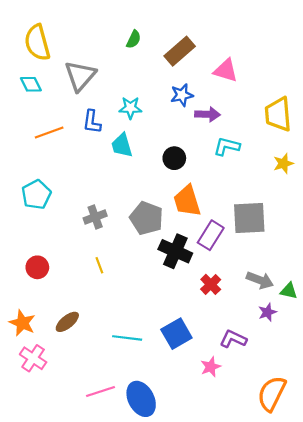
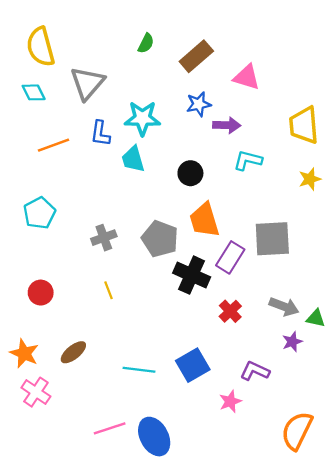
cyan star: (130, 108) -> (142, 118), size x1.4

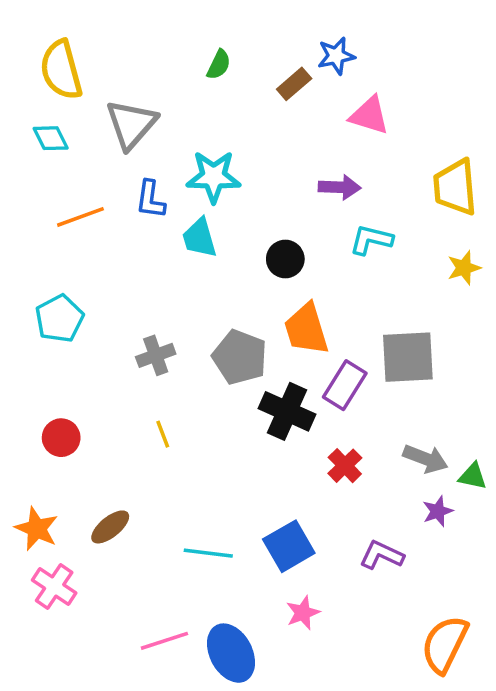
brown rectangle: (196, 56) -> (294, 84), size x0.7
blue star: (199, 104) -> (336, 56), moved
pink star: (230, 401) -> (303, 613), moved

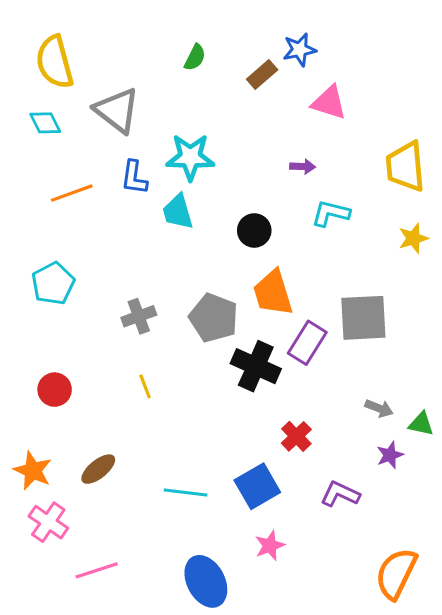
gray triangle: (131, 124) -> (117, 110), turned -33
purple arrow: (340, 187) -> (303, 167), size x0.7
gray arrow: (425, 459) -> (379, 408), size x0.7
red cross: (345, 466) -> (296, 436), moved
pink line: (164, 641) -> (97, 570), moved

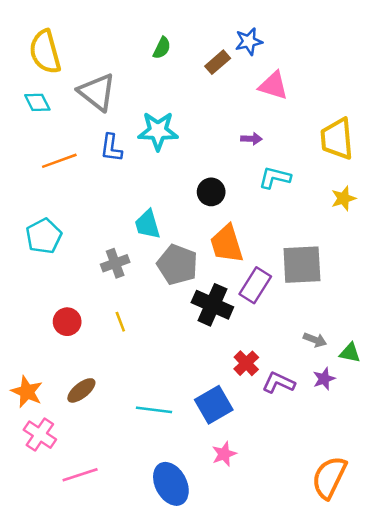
cyan trapezoid: (178, 212) -> (148, 224), moved
red circle: (55, 390) -> (67, 322), moved
purple L-shape: (340, 494) -> (279, 383), moved

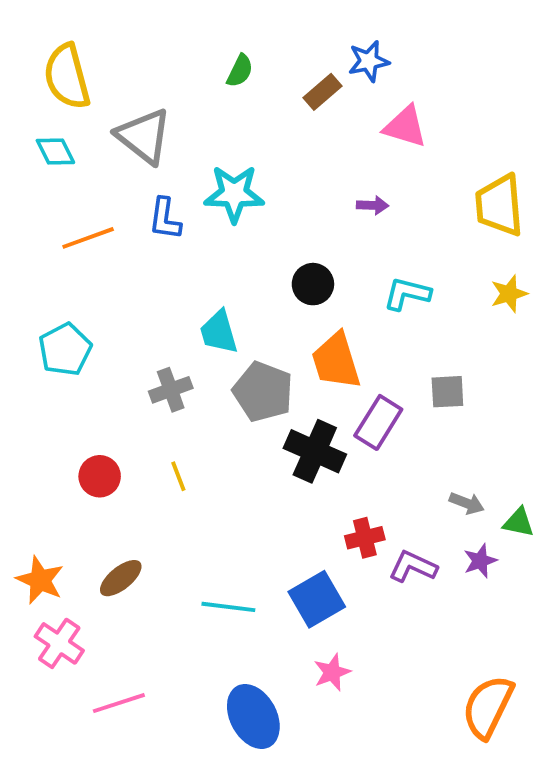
cyan L-shape: (275, 178) -> (407, 294), moved
gray square: (302, 265) -> (447, 392), size x0.6
red cross: (246, 363) -> (365, 538), turned 30

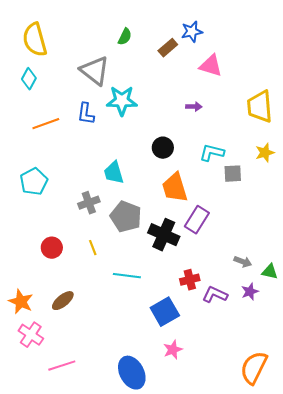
gray triangle: (144, 136) -> (95, 71), moved
cyan diamond: (55, 151) -> (29, 79), turned 55
gray pentagon: (263, 392) -> (126, 217), moved
gray square: (447, 392) -> (233, 174), moved
cyan line: (228, 607) -> (127, 276), moved

